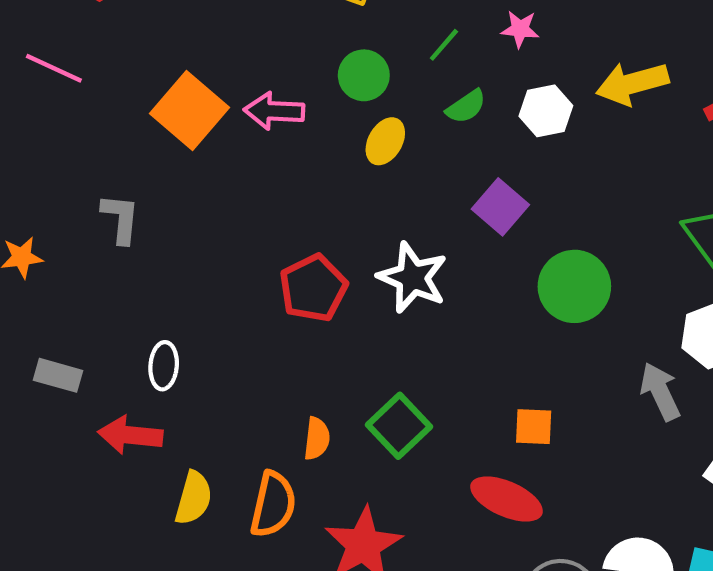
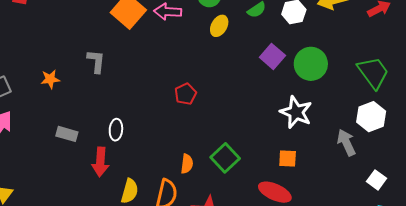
white star: (413, 278) -> (296, 112), moved
green circle: (574, 286) -> (311, 64), moved
red pentagon: (313, 288) -> (186, 94), size x0.7
red arrow: (130, 435) -> (100, 162), turned -92

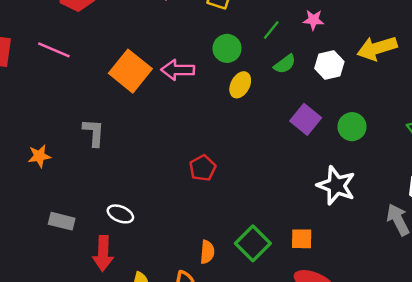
green circle: (311, 64) -> (352, 127), size x0.7
white ellipse: (116, 130) -> (120, 214), turned -70
orange square: (288, 159) -> (302, 239), moved

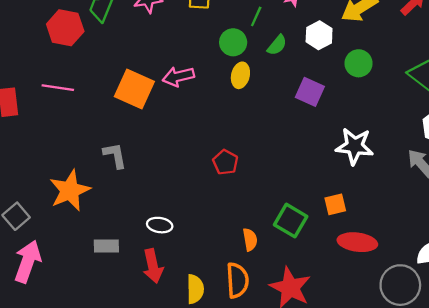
green circle: (227, 48) -> (233, 42), moved
green circle: (352, 127) -> (359, 63), moved
orange star: (39, 156) -> (70, 190), size x1.8

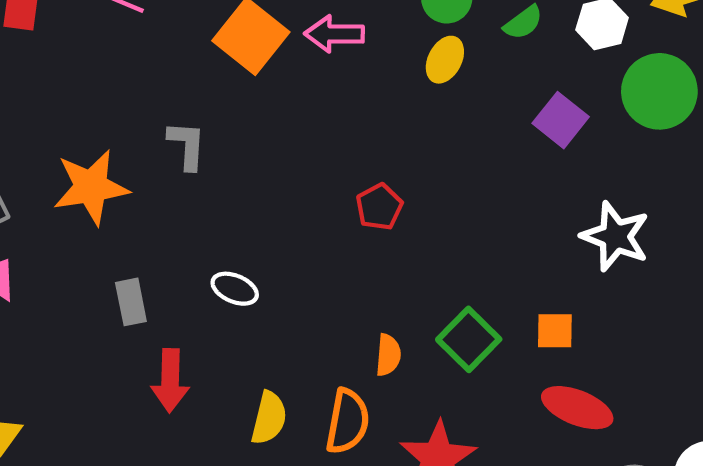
green circle: (359, 63) -> (659, 91), size x1.5
gray rectangle: (106, 246) -> (131, 302), turned 65
red arrow: (153, 266) -> (170, 380), moved

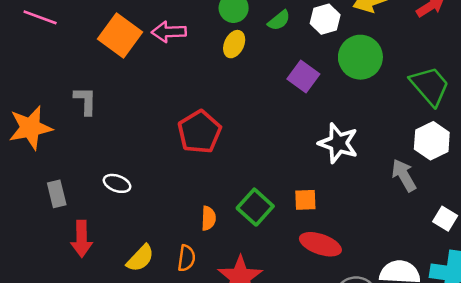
red pentagon: (379, 207) -> (199, 132), size x1.6
yellow semicircle: (269, 418) -> (140, 258), turned 32
orange semicircle: (348, 421) -> (186, 258), size x0.7

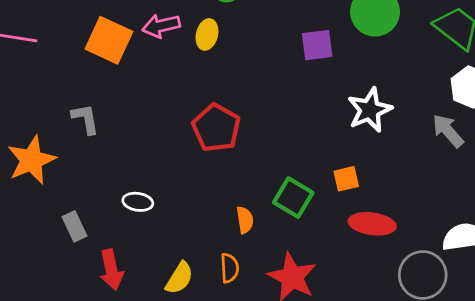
yellow ellipse: (234, 44) -> (207, 34), moved
purple square: (303, 76) -> (317, 45), turned -32
white star: (338, 143) -> (370, 110), turned -30

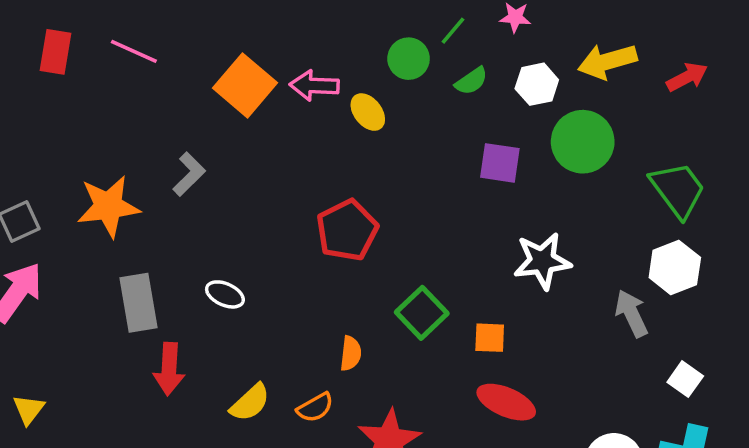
yellow ellipse: (207, 34) -> (368, 112), turned -68
gray L-shape: (85, 119) -> (189, 174), turned 40
green square: (293, 198) -> (422, 313), moved
gray rectangle: (74, 226) -> (139, 303), size x1.5
orange semicircle: (230, 268) -> (315, 408), turned 48

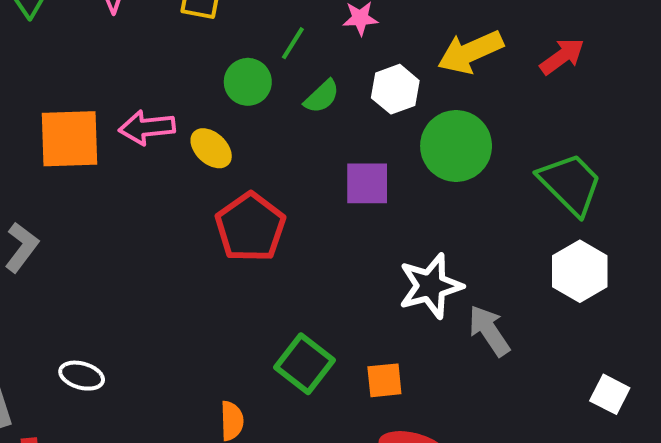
orange square: (245, 85) -> (69, 139), turned -34
red pentagon: (347, 230) -> (250, 227), moved
gray arrow: (631, 313) -> (489, 331), moved

